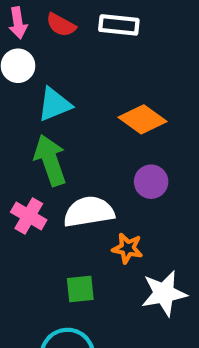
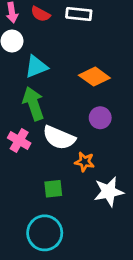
white semicircle: (89, 212) -> (59, 138), turned -148

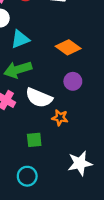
green arrow: (33, 104) -> (18, 70), turned -88
white star: (109, 192) -> (80, 163), moved
cyan circle: (45, 233) -> (27, 176), size x0.7

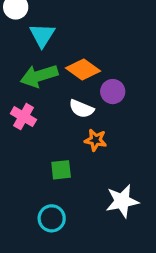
cyan triangle: (20, 39) -> (42, 35), turned -36
orange diamond: (68, 47) -> (83, 70), moved
white semicircle: (39, 98) -> (81, 109), moved, size x0.7

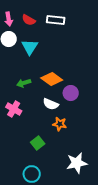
cyan triangle: (42, 35) -> (30, 47), moved
green arrow: (39, 76) -> (24, 83), size x0.6
green square: (61, 170) -> (38, 143), turned -32

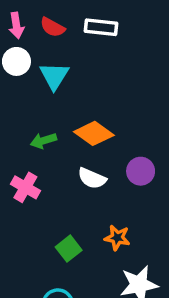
purple circle: (71, 93) -> (141, 171), moved
orange star: (60, 124) -> (117, 238), moved

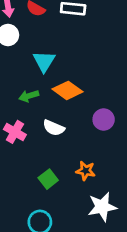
cyan triangle: (54, 76) -> (44, 61), moved
white semicircle: (92, 178) -> (54, 128), moved

